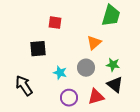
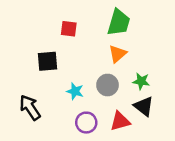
green trapezoid: (111, 16) -> (119, 22), moved

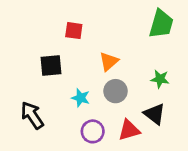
green trapezoid: (119, 22) -> (161, 24), moved
orange triangle: (118, 54) -> (109, 62), moved
green star: (141, 81) -> (160, 79), moved

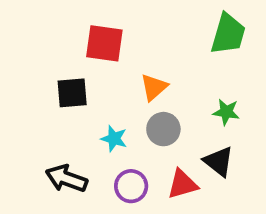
red square: (74, 31) -> (104, 43), size x1.5
black arrow: (32, 115) -> (66, 179), moved, turned -36

